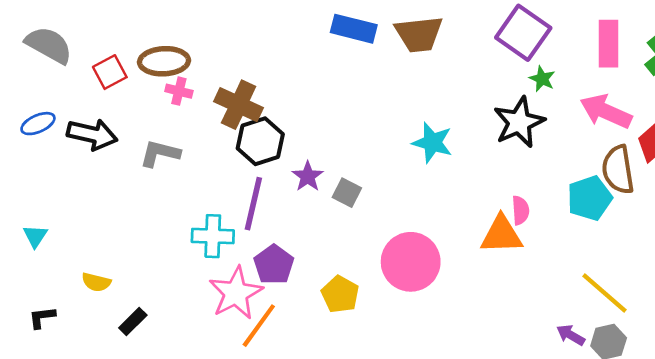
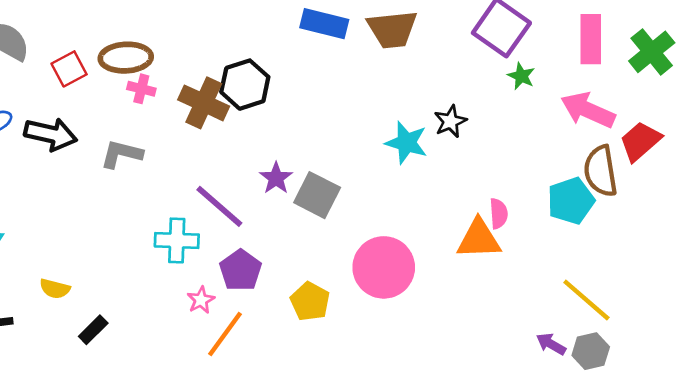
black star: (519, 122) -> (450, 121), moved, size x0.6
black hexagon: (260, 141) -> (245, 85), moved
gray square: (347, 193) -> (317, 195), size x1.5
purple line: (253, 204) -> (219, 206), turned -62
pink star: (236, 293) -> (201, 300), size x0.5

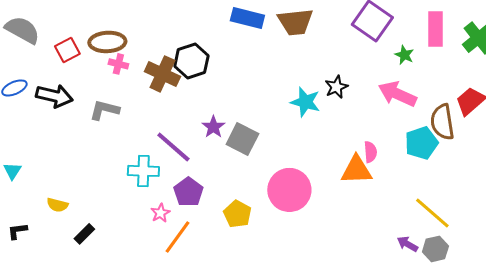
green star: (521, 76) -> (404, 55), moved
pink arrow: (588, 110) -> (397, 94), moved

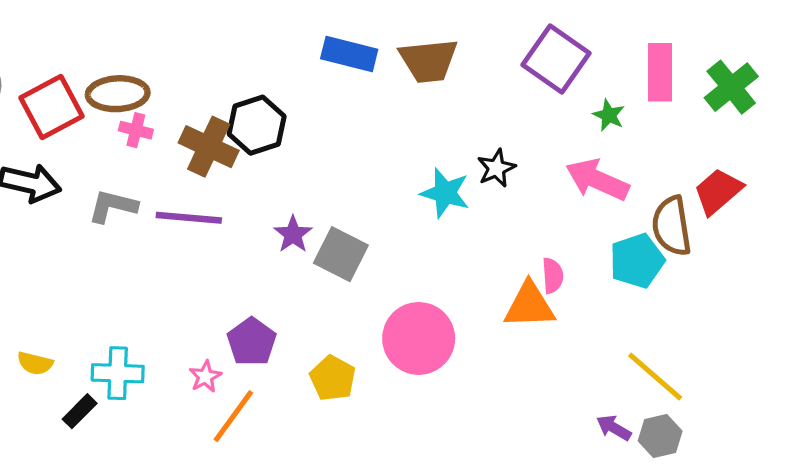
red square: (67, 50) -> (52, 107), size x1.5
purple line: (173, 147) -> (189, 218), moved, turned -36
cyan cross: (143, 171) -> (118, 373), moved

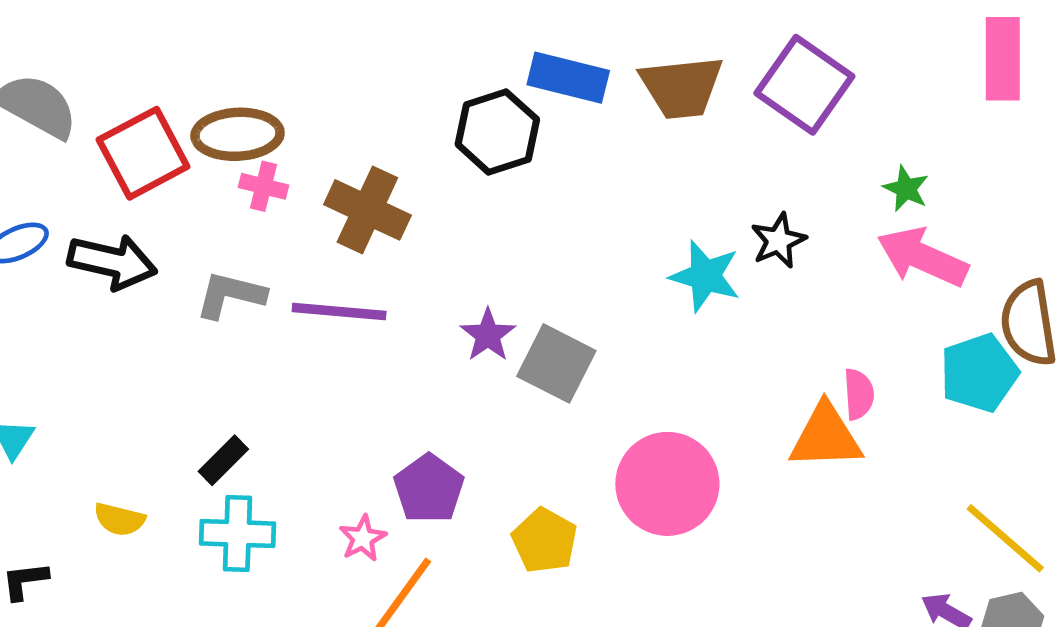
purple square: (556, 59) -> (804, 85), moved
pink rectangle: (660, 72) -> (1003, 59), moved
green star: (609, 115) -> (906, 189), moved
black hexagon: (257, 125) -> (497, 132), moved
black rectangle: (80, 411) -> (223, 460), moved

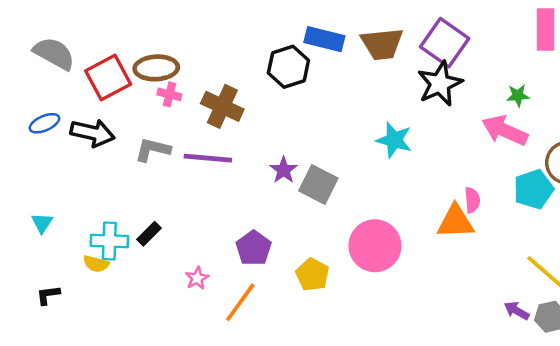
green star: (906, 189) -> (518, 96), moved, turned -30
black star: (778, 241) -> (440, 84), moved, size x1.6
cyan cross: (238, 533) -> (109, 241), moved
pink star: (363, 538) -> (197, 278), moved

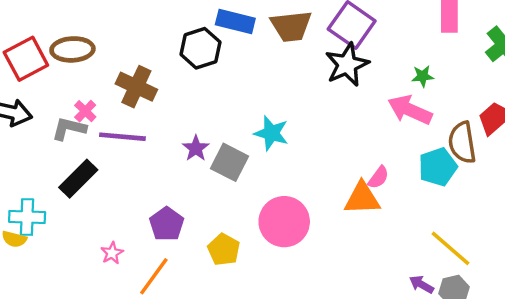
pink cross: (169, 94) -> (85, 111), moved, turned 30
cyan star: (394, 140) -> (271, 133), moved
pink semicircle: (472, 200) -> (378, 177), turned 40
black rectangle: (149, 234) -> (78, 179), moved, size x1.6

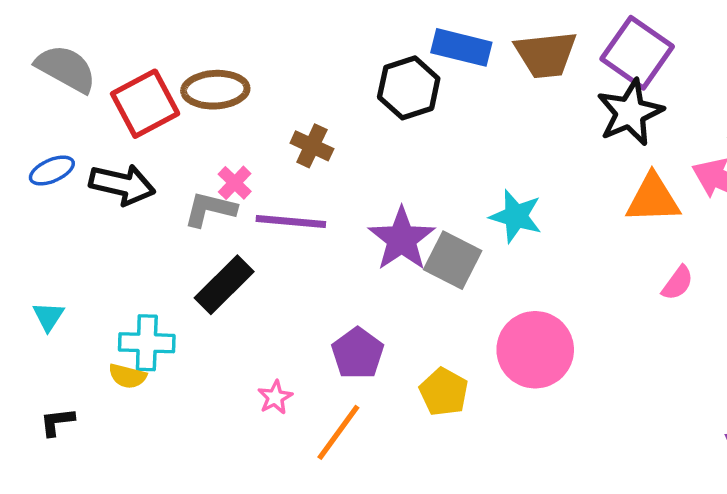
brown cross: (136, 87) -> (312, 146), size x0.7
purple star: (196, 148) -> (402, 239), size x1.6
orange triangle: (362, 198) -> (653, 199), moved

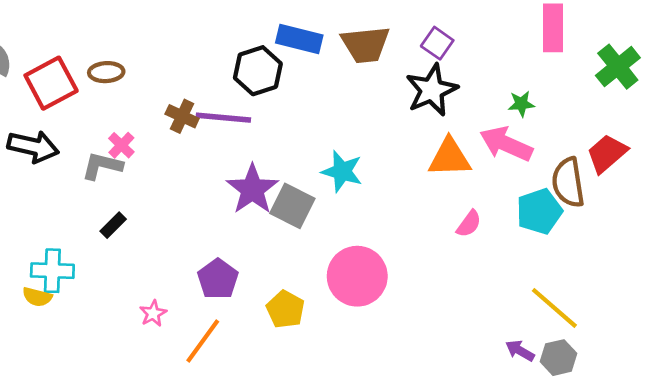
purple square: (637, 53) -> (437, 43), size x0.6
brown ellipse: (215, 90) -> (106, 72), size x0.7
purple line: (291, 221) -> (223, 118), moved
black rectangle: (224, 285) -> (113, 225), size x0.6

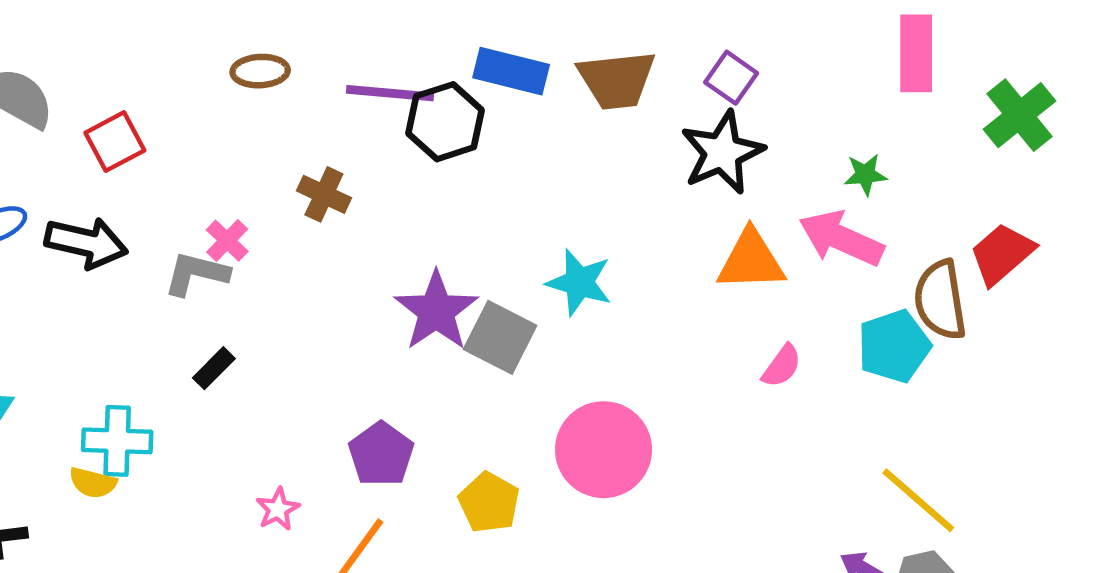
brown ellipse: (106, 72) -> (260, 71), moved
red square: (51, 83) -> (115, 142), size x0.7
purple line: (223, 118) -> (390, 93), moved

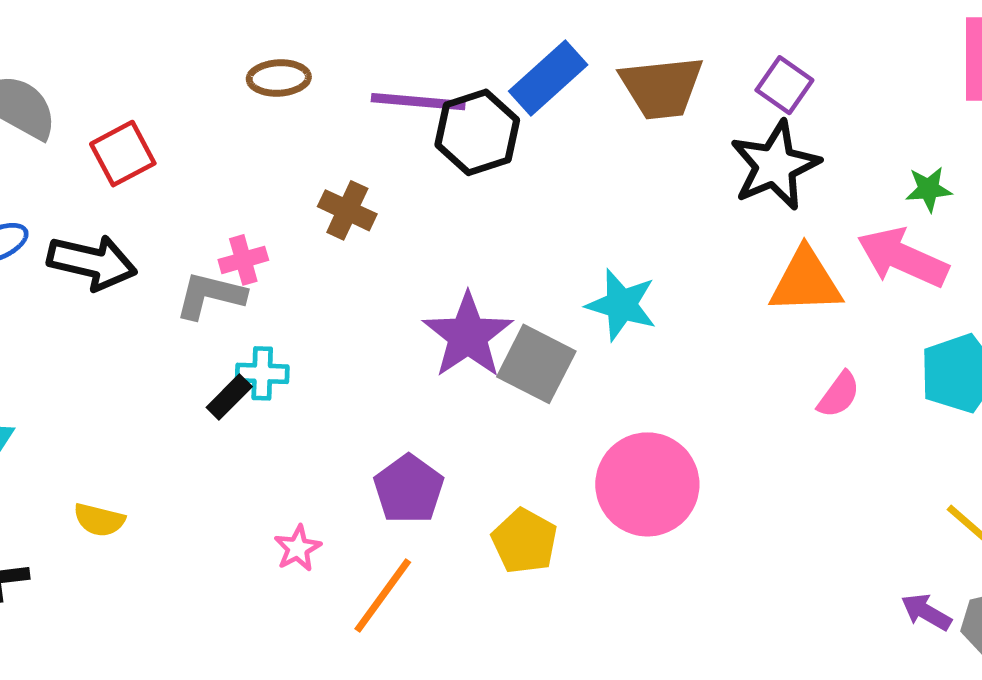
blue rectangle: (511, 71) -> (548, 78), turned -56
pink cross: (227, 241) -> (243, 260), turned 30
cyan cross: (117, 441) -> (262, 373), moved, size x0.7

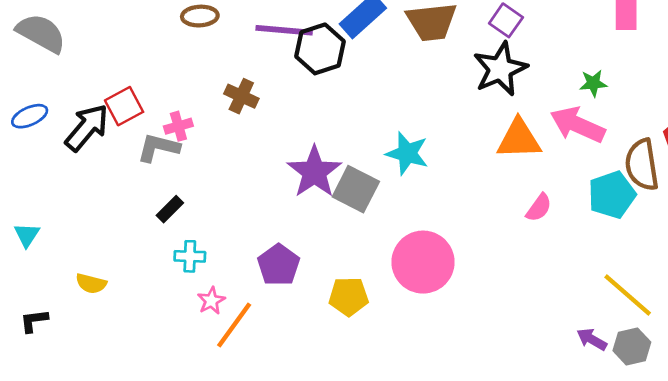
red square: (123, 154) -> (124, 106), moved
black arrow: (92, 262) -> (87, 128), turned -63
cyan cross: (262, 373) -> (190, 256), moved
yellow pentagon: (525, 541) -> (349, 296), turned -30
orange line: (383, 595) -> (234, 325), moved

